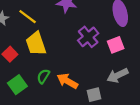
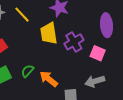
yellow trapezoid: (36, 44) -> (49, 33), moved
pink square: (116, 45) -> (98, 53), turned 35

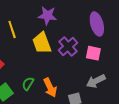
yellow line: (22, 15) -> (12, 29), turned 36
orange arrow: (49, 79) -> (50, 87), turned -144

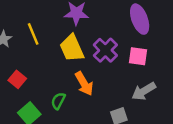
orange arrow: (50, 87) -> (84, 84), moved

